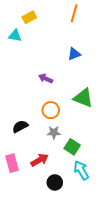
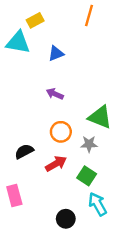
cyan triangle: (15, 36) -> (18, 42), size x1.5
blue triangle: (74, 54) -> (56, 53), moved
gray star: (54, 133) -> (89, 144), moved
red arrow: (40, 160) -> (56, 164), moved

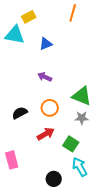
gray star: (89, 144) -> (82, 118), moved
black semicircle: (24, 151) -> (20, 113), moved

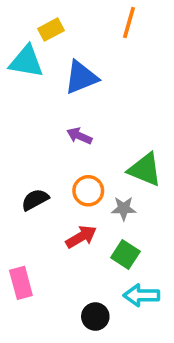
blue triangle: (46, 44) -> (81, 77), size x1.5
gray star: (82, 118) -> (124, 208), moved
cyan arrow: (80, 167) -> (141, 295), turned -60

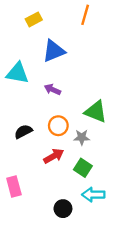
cyan triangle: (26, 61) -> (17, 73), moved

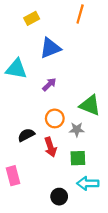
purple arrow: (52, 90) -> (49, 84), turned 112
black semicircle: (23, 132) -> (26, 135), moved
red arrow: (54, 156) -> (50, 147), turned 102
green square: (83, 168) -> (78, 158), turned -35

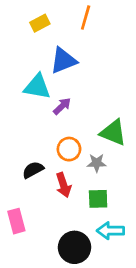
orange line: (80, 14) -> (86, 18), moved
cyan triangle: (16, 69) -> (37, 87), moved
black circle: (59, 197) -> (75, 247), size x1.5

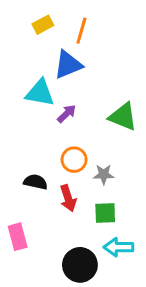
orange line: (86, 18) -> (81, 31), moved
green triangle: (113, 132) -> (123, 117), moved
black semicircle: (33, 170) -> (35, 182), turned 40

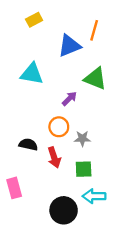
orange line: (81, 31) -> (94, 30), moved
blue triangle: (68, 65) -> (69, 46), moved
purple arrow: (67, 114) -> (69, 99), moved
green triangle: (123, 117) -> (95, 79), moved

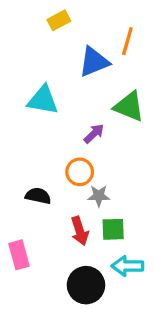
yellow rectangle: (34, 20) -> (59, 20), moved
gray star: (82, 139) -> (99, 196), moved
red arrow: (54, 157) -> (80, 231), moved

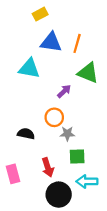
orange line: (127, 41) -> (77, 43), moved
blue triangle: (94, 62) -> (51, 42), moved, turned 30
red arrow: (80, 231) -> (48, 167), moved

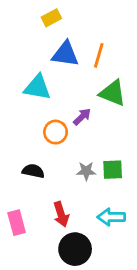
orange circle: (54, 117) -> (56, 132), moved
green square: (77, 156) -> (113, 170), moved
cyan arrow: (87, 181) -> (111, 217), moved

